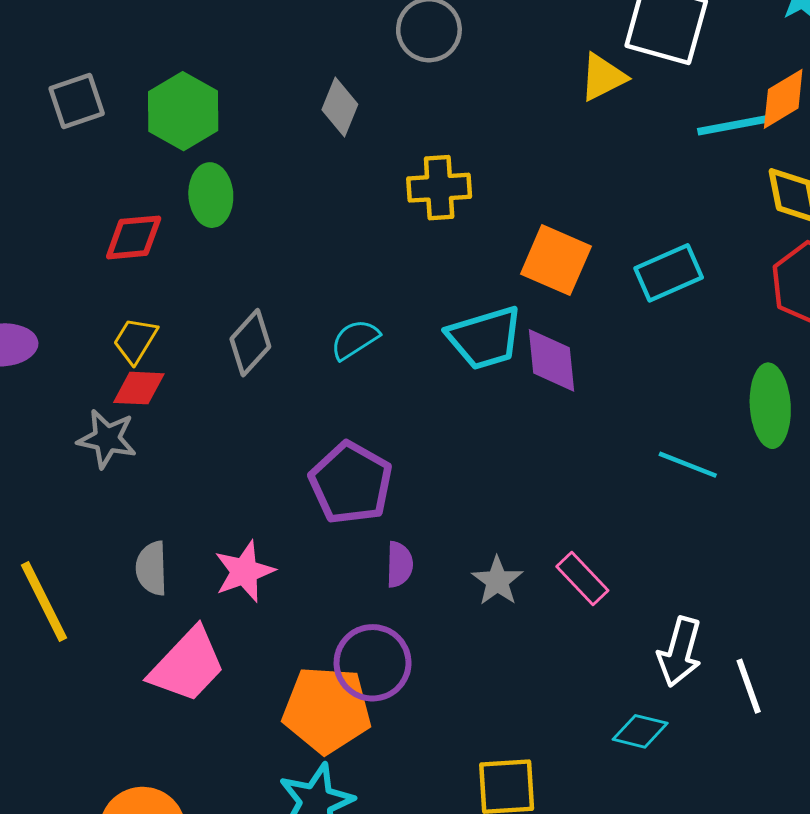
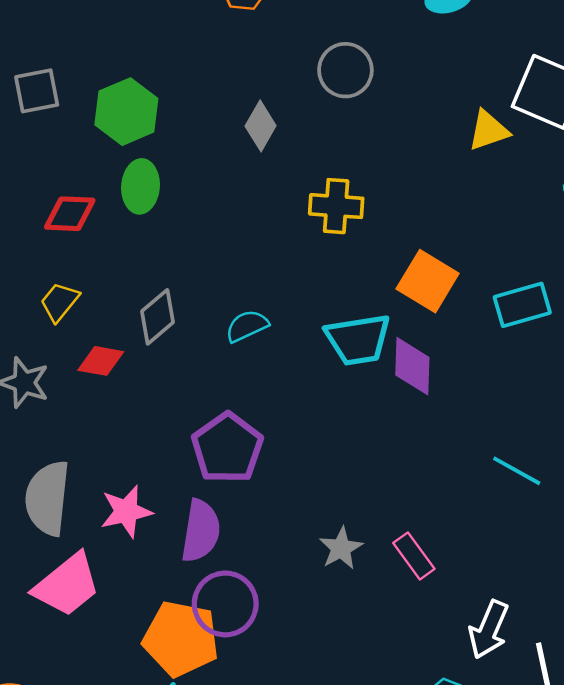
red diamond: (139, 388) -> (101, 361), moved
purple semicircle: (399, 564) -> (201, 531), moved, size x1.6
gray semicircle: (152, 568) -> (47, 498), size x1.6

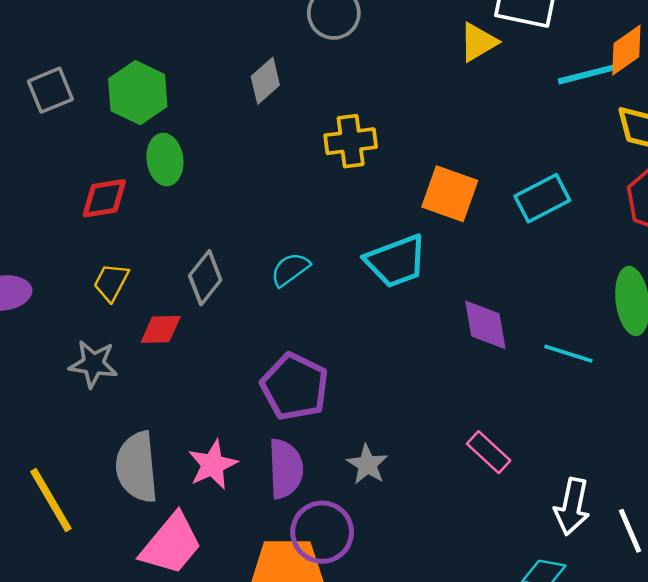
gray diamond: (261, 126) -> (265, 81), turned 30
purple diamond: (412, 366) -> (485, 325), moved
gray star: (341, 548) -> (367, 465), moved

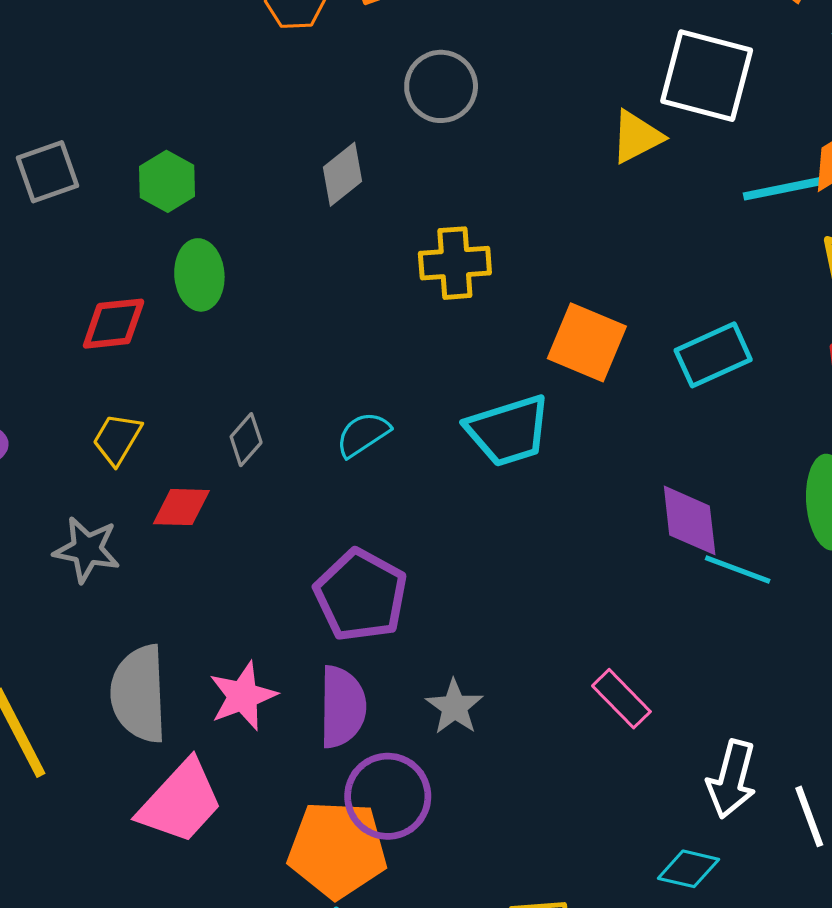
green hexagon: (138, 93) -> (167, 181), size x0.7
gray diamond: (205, 278) -> (246, 440), size x0.7
purple diamond: (485, 325) -> (690, 520), moved

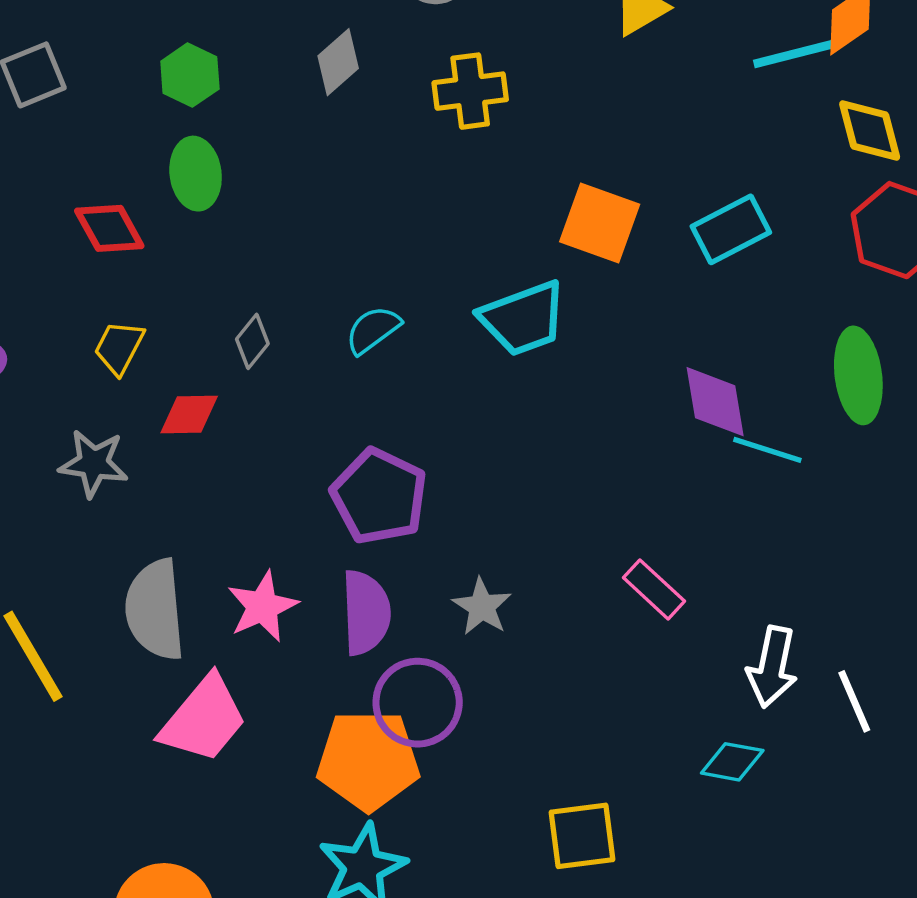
green hexagon: (167, 181) -> (190, 75), moved
yellow cross: (455, 263) -> (470, 91), moved
red diamond: (114, 324) -> (109, 228), turned 70

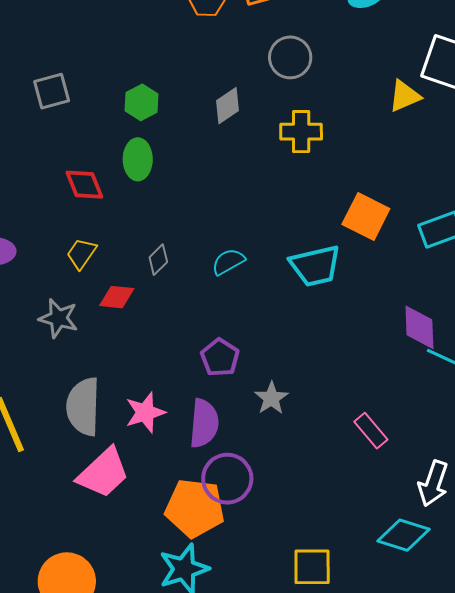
purple pentagon: (379, 496) -> (220, 357), size x0.7
gray star: (482, 607) -> (271, 398), moved
cyan diamond: (732, 762) -> (403, 535), size x1.4

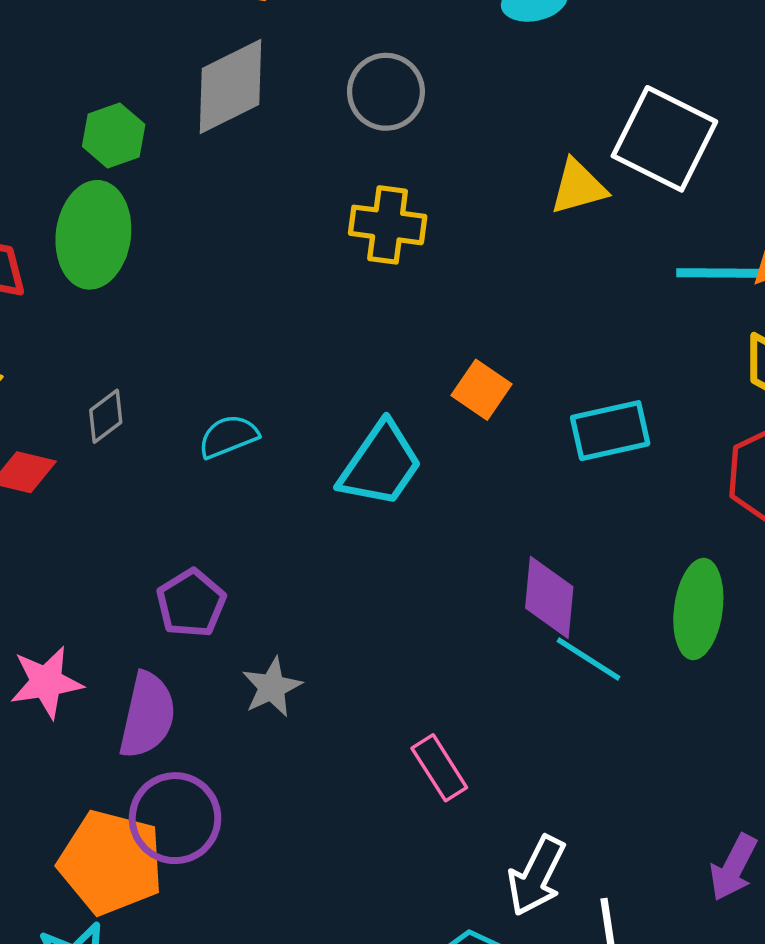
gray diamond: (227, 106) -> (230, 86), moved, size x1.5
green ellipse: (138, 159) -> (93, 235), size x1.4
orange square: (366, 217) -> (481, 390), size x0.7
cyan trapezoid: (315, 266) -> (381, 465), turned -50

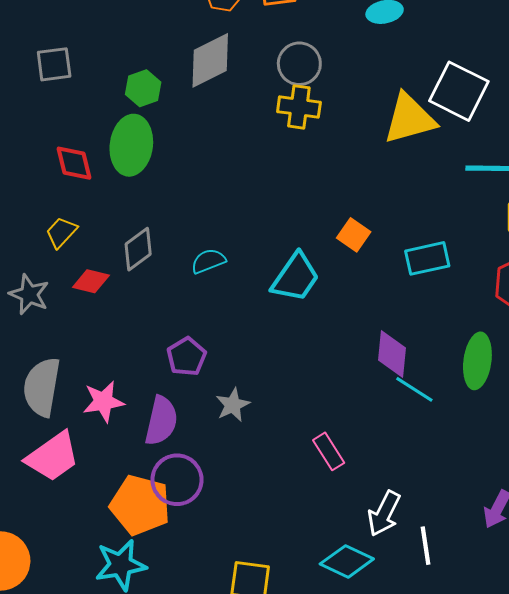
yellow triangle: (578, 187) -> (409, 119), size x1.6
yellow cross: (388, 225) -> (299, 107), moved
gray diamond: (106, 416) -> (138, 249), size x1.4

